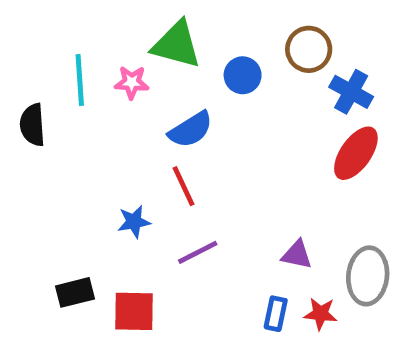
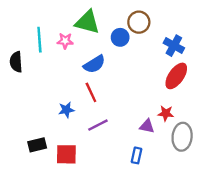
brown circle: (309, 49) -> (139, 22), moved
red star: (320, 314) -> (166, 113), moved

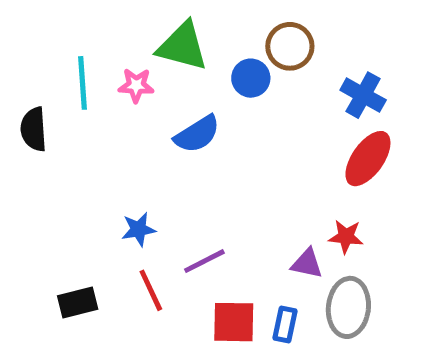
red line: (91, 92) -> (151, 290), moved
gray ellipse: (182, 137) -> (348, 307), moved
red square: (66, 154) -> (234, 322), moved

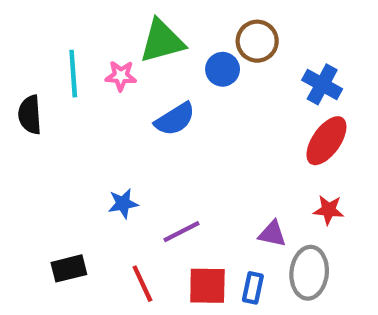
green triangle: (182, 46) -> (162, 41), turned -30
red star: (346, 237) -> (329, 210), moved
red line: (151, 290) -> (142, 284), moved

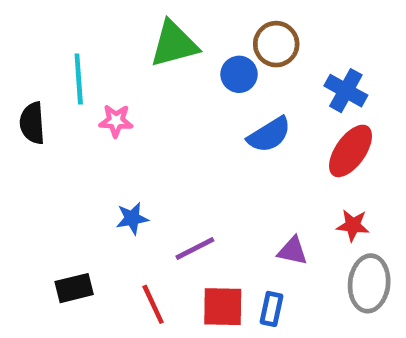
pink star: (121, 76) -> (116, 121), moved
blue semicircle: (175, 119) -> (269, 135), moved
gray ellipse: (309, 273) -> (369, 283), moved

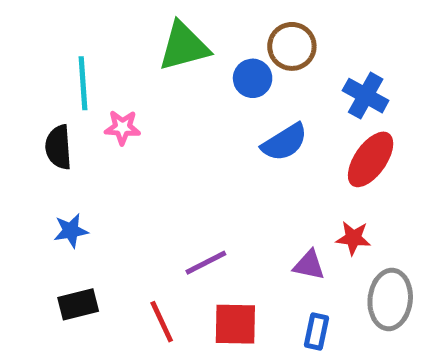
black semicircle: (32, 123) -> (58, 147), moved
blue star: (132, 218) -> (71, 231), moved
red star: (353, 225) -> (353, 238), moved
blue rectangle: (272, 309) -> (316, 331), moved

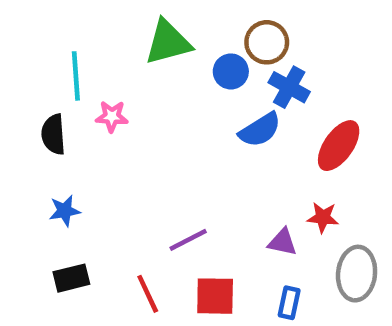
blue cross: (366, 96) -> (289, 87), moved

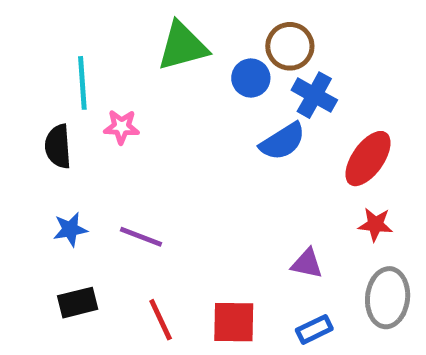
red star: (323, 217) -> (375, 224), moved
purple line: (188, 240) -> (141, 237), moved, turned 48
blue rectangle: (289, 303) -> (314, 329), turned 52

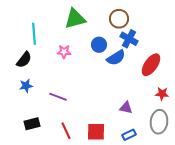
blue circle: (251, 78) -> (99, 45), moved
pink star: (121, 127) -> (64, 52), moved
black semicircle: (58, 146) -> (24, 60), turned -138
red star: (375, 224) -> (162, 94), moved
blue star: (70, 229) -> (26, 86), moved

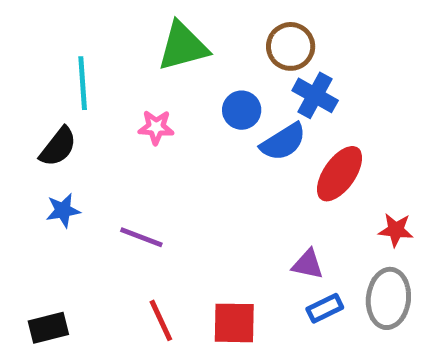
red ellipse: (151, 65) -> (339, 174), moved
black rectangle: (32, 124) -> (48, 328), moved
blue rectangle: (129, 135) -> (325, 308), moved

